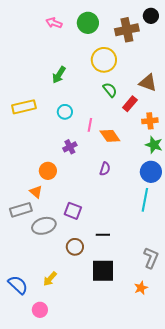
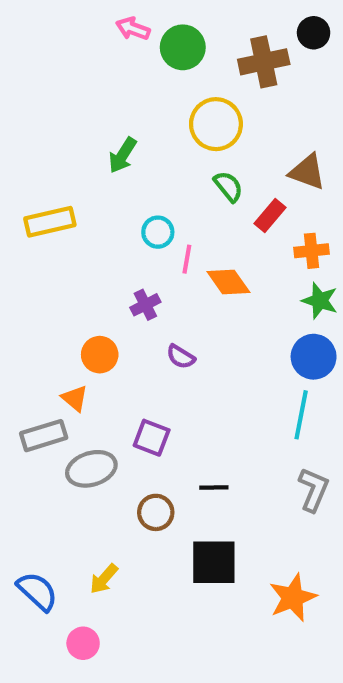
pink arrow: (54, 23) -> (133, 29), moved
cyan circle: (65, 112) -> (158, 232), moved
purple semicircle: (105, 169) -> (181, 357), moved, turned 104
gray L-shape: (151, 258) -> (314, 490), moved
orange star: (141, 288) -> (293, 598), size x1.6

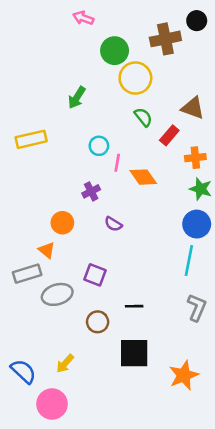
green circle: (183, 47) -> (115, 51), moved
pink circle: (83, 643) -> (52, 404), size x1.5

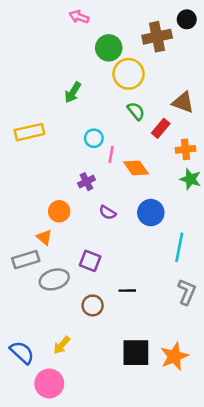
blue circle: (197, 224) -> (151, 213), moved
black square: (134, 353) -> (136, 353), moved

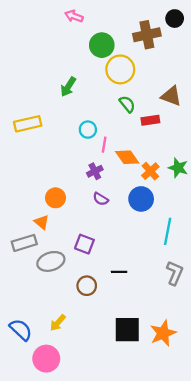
red rectangle: (161, 128) -> (150, 120), turned 42
orange cross: (185, 149) -> (150, 171), moved, turned -36
purple cross: (86, 182) -> (95, 171), moved

